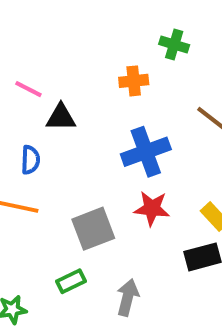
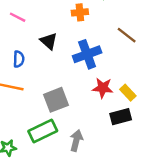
black triangle: (61, 117) -> (49, 41), moved, turned 42
red star: (152, 208) -> (103, 88), moved
green rectangle: (71, 281) -> (43, 131), size x1.6

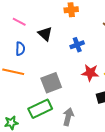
pink line: (18, 17) -> (19, 22), moved
blue cross: (87, 54) -> (77, 45), size x0.6

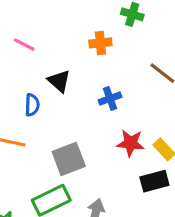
pink line: (19, 22) -> (24, 45), moved
blue semicircle: (20, 49) -> (32, 105), moved

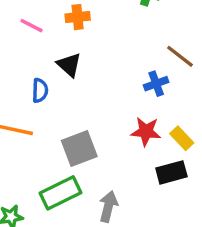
orange cross: (100, 43) -> (78, 17), moved
blue cross: (110, 99) -> (156, 84), moved

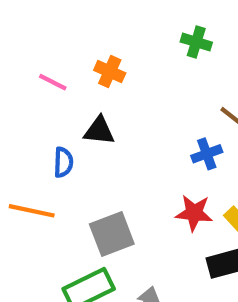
orange cross: (78, 17) -> (110, 72), turned 30
black triangle: (69, 65) -> (99, 131), turned -36

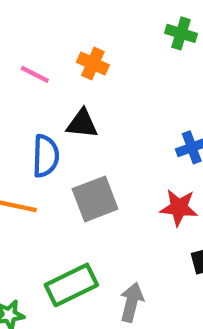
blue semicircle: (63, 162) -> (46, 156), size x1.4
gray square: (112, 234) -> (95, 199), moved

